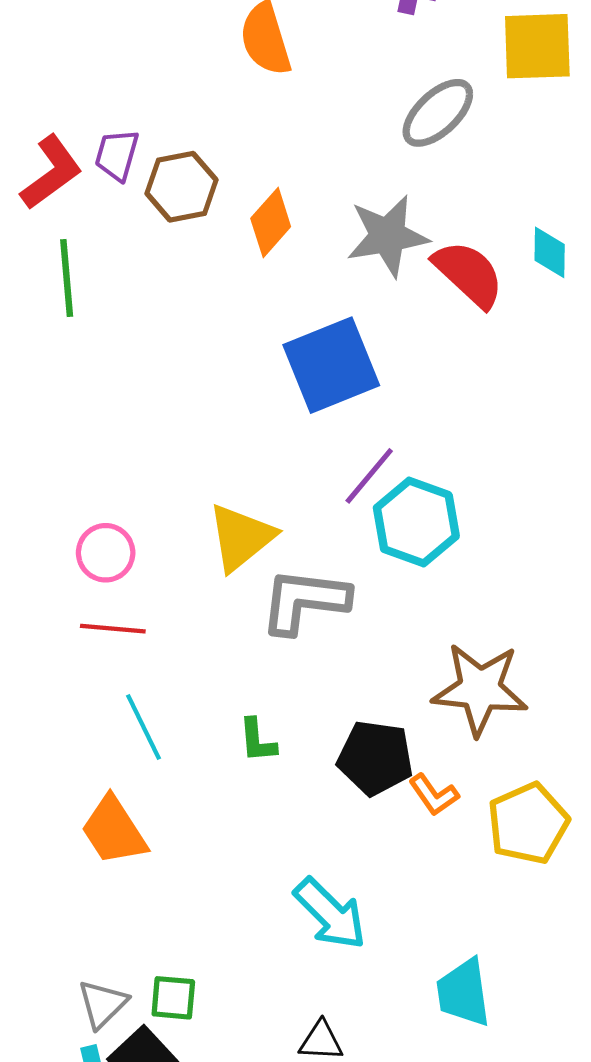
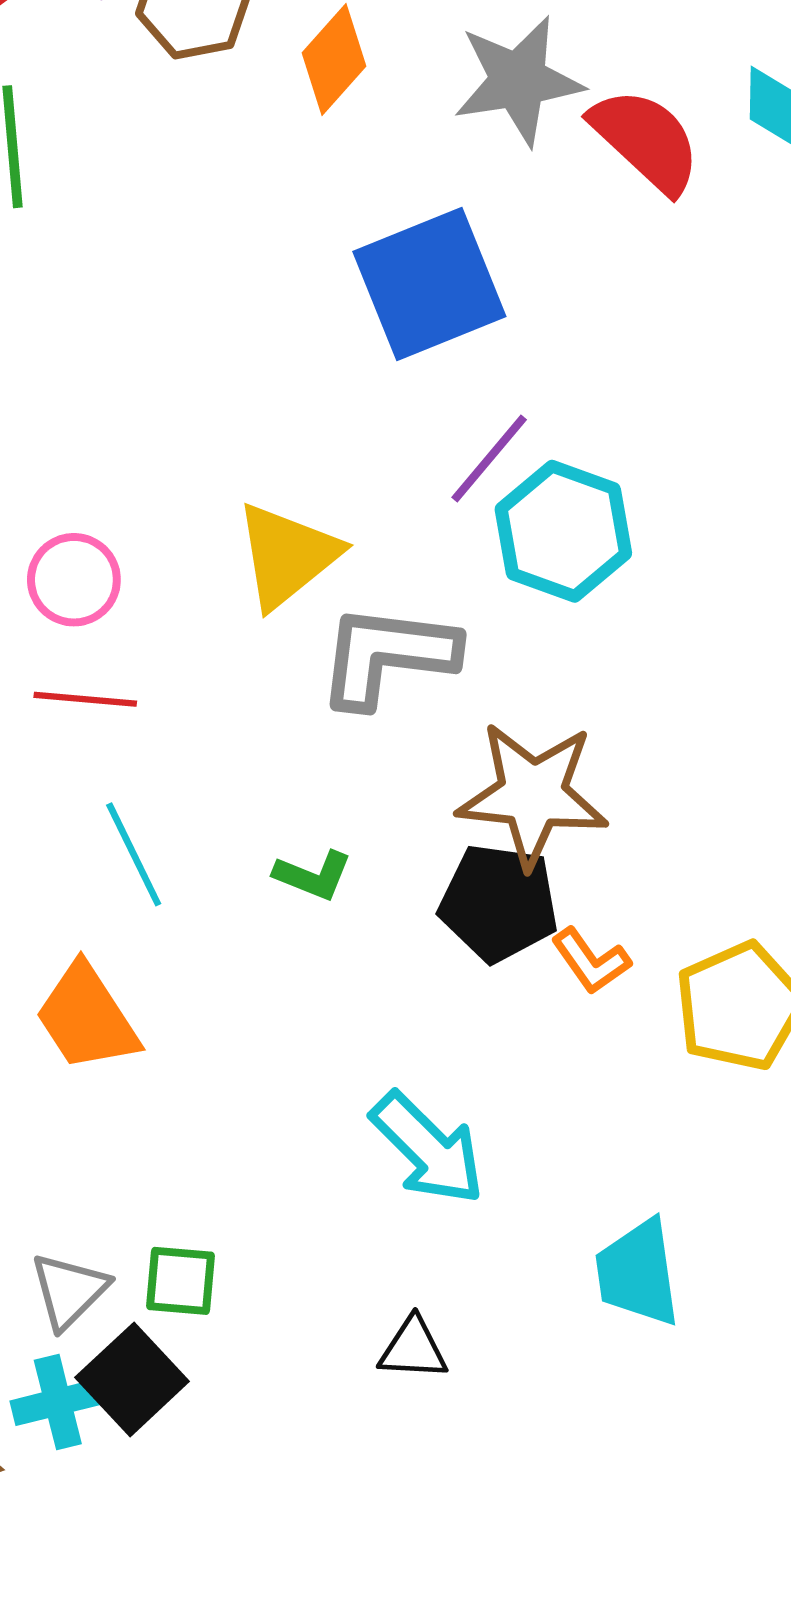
brown star: (480, 689) -> (533, 795), moved
green L-shape: (257, 740) -> (313, 875), turned -63

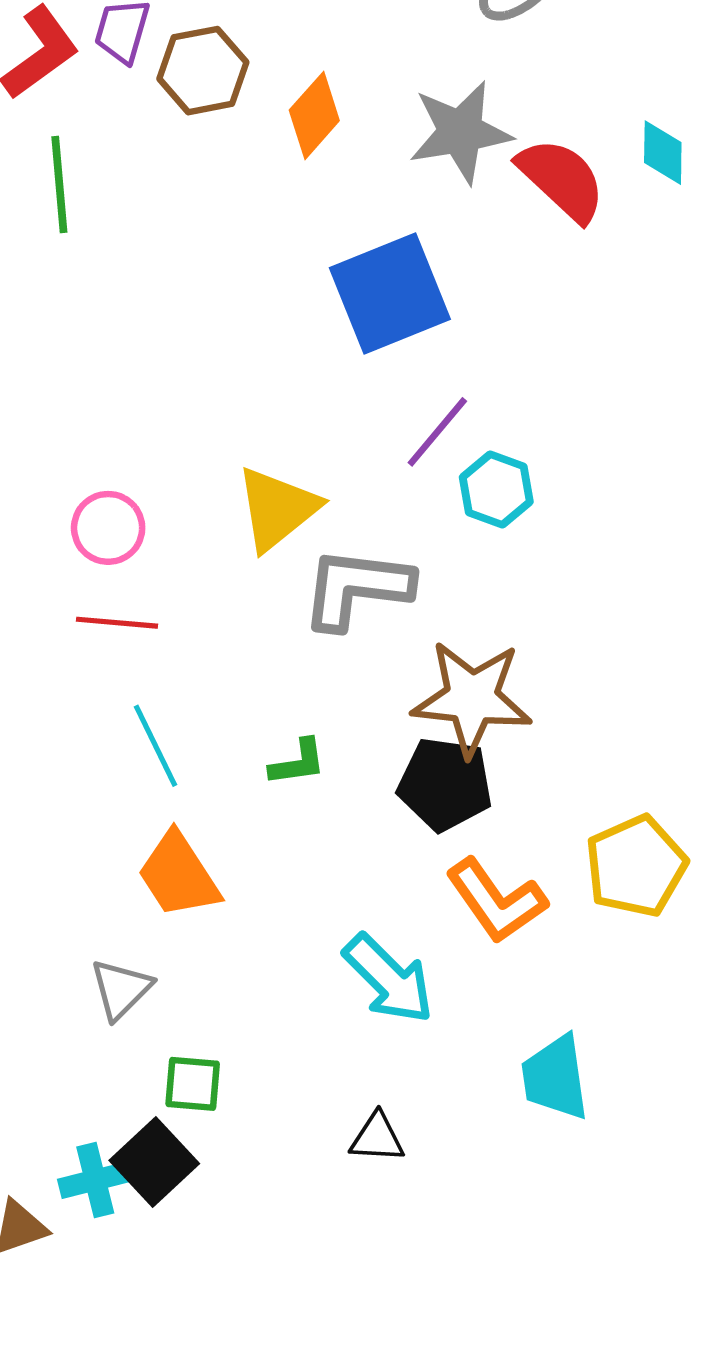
cyan hexagon: (563, 531) -> (496, 489), size x0.7
green L-shape: (313, 875) -> (298, 762), turned -30
orange L-shape: (591, 961) -> (496, 901), moved, size x1.6
orange trapezoid: (87, 1018) -> (179, 875), moved
gray triangle: (69, 1291) -> (121, 989), moved

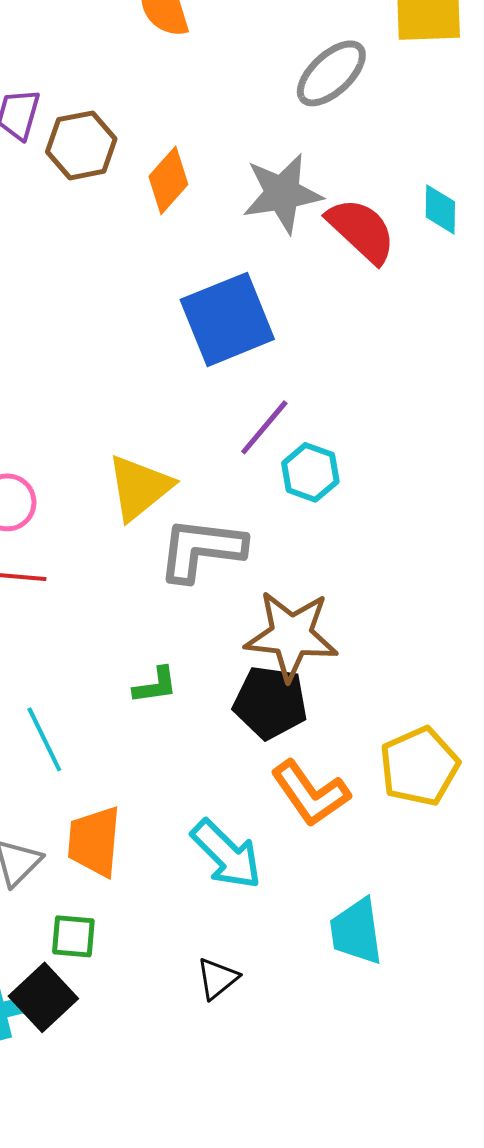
cyan line: (155, 746) -> (44, 739), moved
orange trapezoid: (179, 875) -> (94, 841), moved, turned 38
black triangle: (377, 1138) -> (217, 978), turned -42

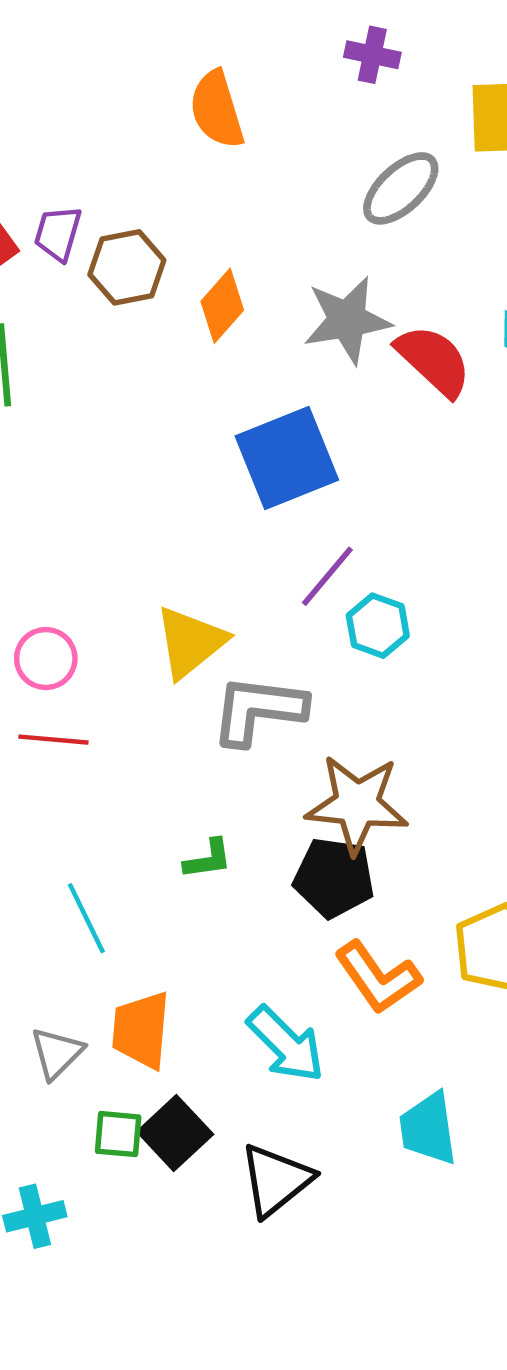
black triangle: (217, 978) -> (276, 1180), size x1.6
black square: (43, 997) -> (175, 1133), moved

